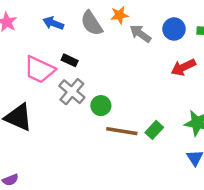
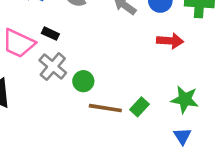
red arrow: (183, 67) -> (170, 41), turned -150

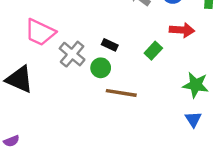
black rectangle: (50, 34) -> (110, 45), moved
green rectangle: (140, 107) -> (153, 51), moved

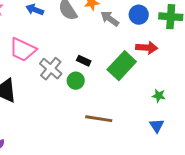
green rectangle: (153, 51) -> (122, 66), size x1.8
green star: (196, 85) -> (159, 96), size x0.6
brown line: (121, 93) -> (99, 119), moved

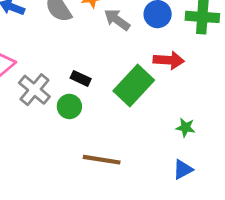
blue triangle: (157, 126) -> (183, 169), turned 35

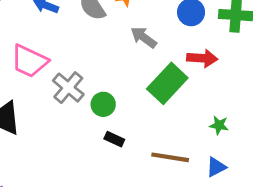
gray arrow: (117, 20) -> (144, 37), moved
black rectangle: (81, 78) -> (114, 139), moved
brown line: (102, 160) -> (170, 157), moved

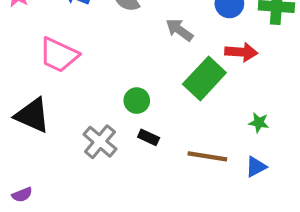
gray cross: (68, 88) -> (100, 142), moved

